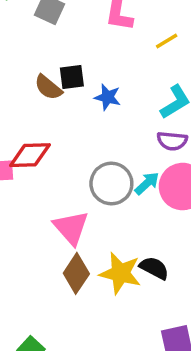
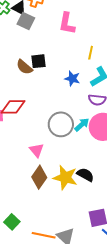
yellow line: (167, 41) -> (91, 53), moved, turned -48
blue star: (108, 97) -> (72, 79), moved
pink triangle: (71, 228) -> (37, 150), size x0.7

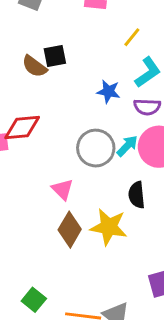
yellow line: (91, 53) -> (132, 37), turned 32
blue star: (72, 79) -> (108, 91), moved
black semicircle: (85, 175) -> (137, 195), moved, turned -120

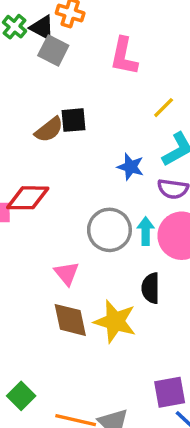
brown semicircle: (34, 66) -> (49, 130), turned -80
cyan arrow: (127, 146) -> (146, 231), turned -50
brown diamond: (70, 230) -> (70, 320), turned -48

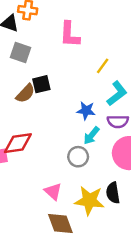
gray square: (53, 50) -> (21, 52), moved
gray circle: (109, 230) -> (78, 157), size x0.7
cyan arrow: (146, 231) -> (91, 136), moved, turned -132
yellow star: (115, 321) -> (89, 200), moved

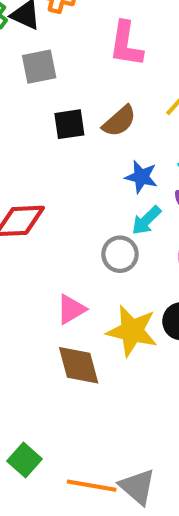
gray square: (21, 52) -> (39, 67), turned -35
brown semicircle: (25, 93) -> (119, 121), moved
pink triangle: (53, 191) -> (71, 309), turned 42

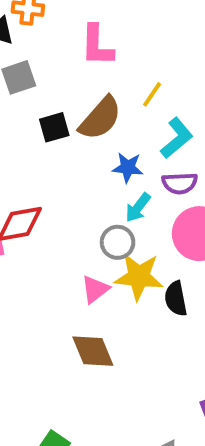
brown semicircle: (119, 121) -> (100, 118), size x1.4
pink triangle: (71, 309) -> (95, 289), moved
yellow star: (132, 331) -> (139, 277), moved

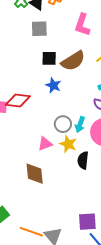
blue star: (128, 167) -> (53, 85), moved
cyan arrow: (138, 207) -> (80, 125), moved, turned -35
yellow star: (139, 277) -> (68, 144), size x0.7

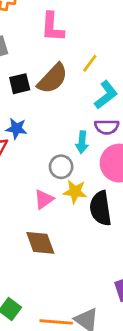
blue star: (53, 85) -> (16, 129), moved
cyan arrow: (80, 125) -> (82, 142), moved
black semicircle: (83, 160) -> (101, 208), size x1.4

